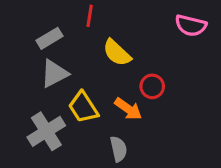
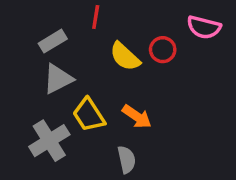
red circle: (152, 86) -> (163, 50), moved

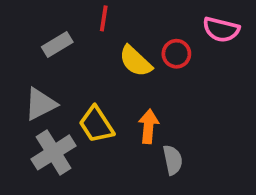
gray triangle: (58, 79) -> (40, 104), moved
orange arrow: (137, 117) -> (148, 126), turned -120
gray semicircle: (127, 160) -> (173, 160), moved

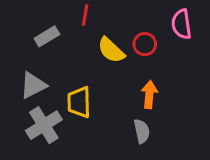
pink semicircle: (221, 30) -> (181, 24), turned 68
yellow trapezoid: (96, 125) -> (79, 102), turned 32
orange arrow: (148, 126) -> (149, 95), moved

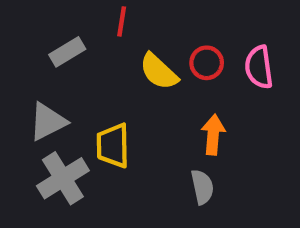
pink semicircle: (181, 24) -> (259, 67), moved

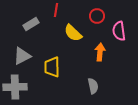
red circle: (207, 63) -> (97, 16), moved
orange arrow: (213, 135) -> (100, 52), moved
gray cross: (63, 178) -> (15, 87), moved, turned 30

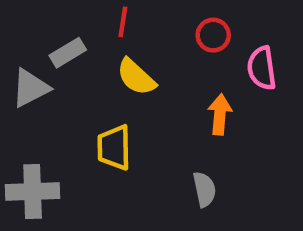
yellow semicircle: (73, 33) -> (136, 77), moved
gray triangle: (22, 56) -> (30, 88), moved

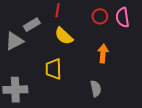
pink semicircle: (262, 68) -> (123, 17), moved

